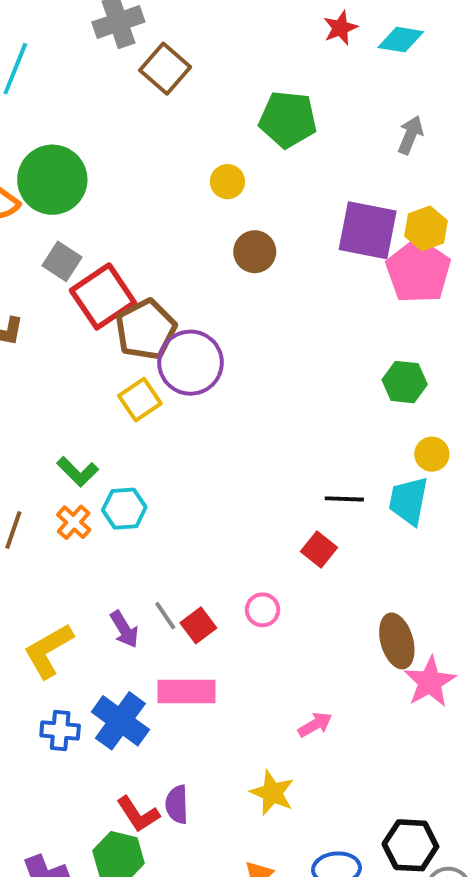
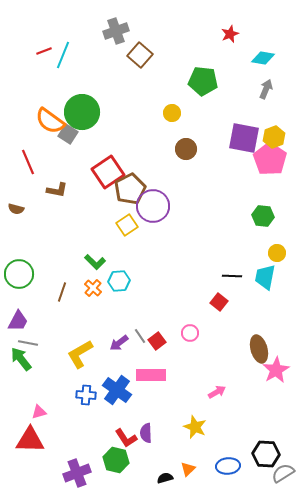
cyan diamond: (401, 40) -> (263, 58), moved
gray square: (62, 261) -> (68, 134), moved
purple arrow: (124, 629) -> (119, 343), turned 84

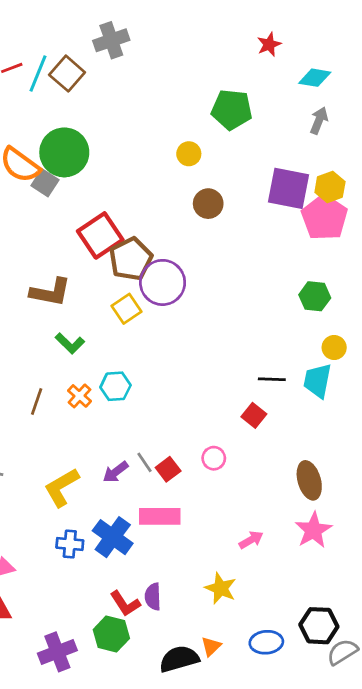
brown square: (140, 55) -> (67, 74), moved
brown L-shape: (57, 190) -> (50, 292), moved, size x1.4
green L-shape: (95, 262) -> (70, 343), moved
pink star: (276, 370) -> (313, 530), moved
black semicircle: (165, 478) -> (179, 659), size x1.8

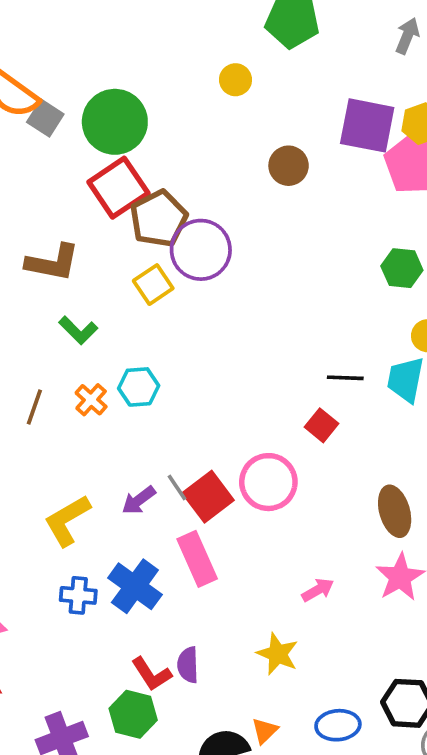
green circle: (64, 152) -> (115, 122), moved
brown circle: (208, 204) -> (289, 166), moved
pink circle: (214, 458) -> (268, 482), size x1.8
red square: (168, 469) -> (208, 497), size x1.5
pink rectangle: (160, 516) -> (197, 559), turned 66

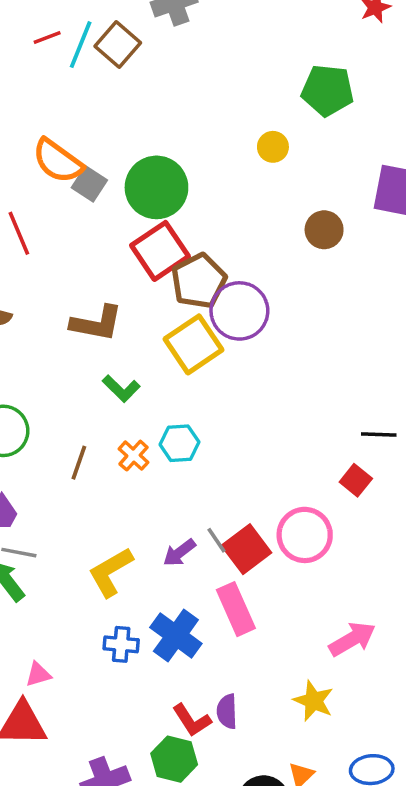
yellow square: (153, 285) -> (194, 344), size x1.5
pink arrow: (318, 590) -> (352, 639), size x1.5

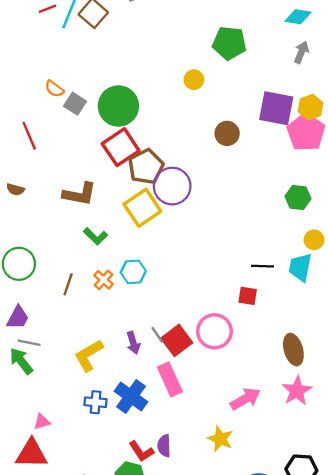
orange semicircle: (58, 161) -> (54, 89), size x0.6
red square: (356, 480) -> (248, 296), turned -30
purple arrow: (179, 553) -> (133, 343), turned -70

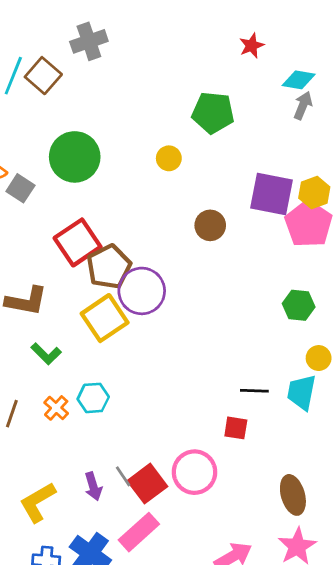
gray arrow: (301, 52) -> (303, 106), moved
green circle: (118, 106) -> (75, 157), moved
pink rectangle: (170, 379) -> (139, 532), turned 72

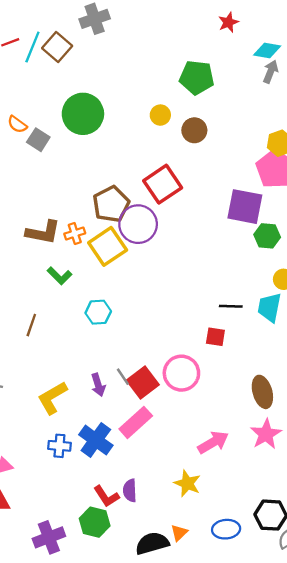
purple square: (272, 194) -> (245, 207), moved
brown circle: (210, 225) -> (194, 130), moved
red square: (78, 242) -> (163, 184), moved
orange cross: (56, 408) -> (75, 234), moved, turned 30

